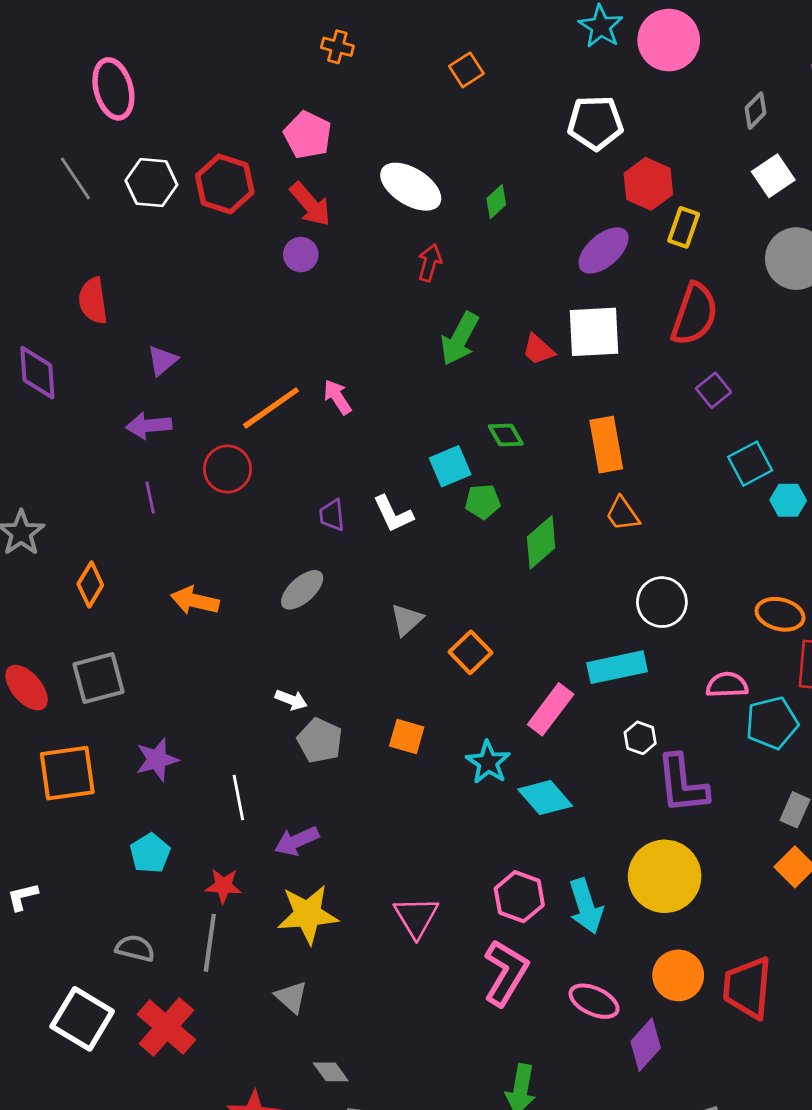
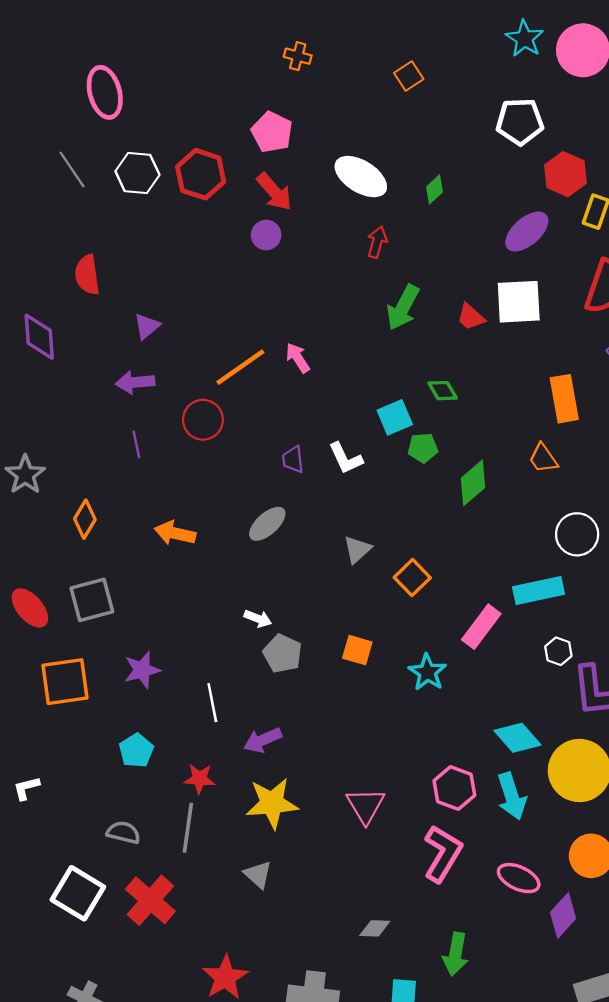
orange rectangle: (606, 445) -> (564, 399), moved
cyan diamond: (545, 798) -> (517, 738), moved
gray diamond: (331, 1072) -> (375, 928), moved, turned -52

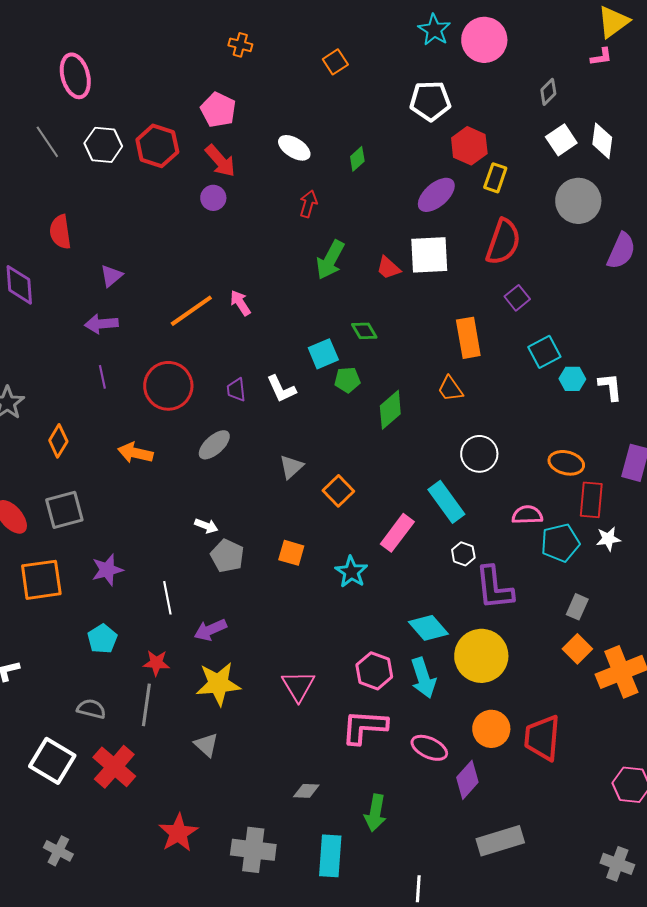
white ellipse: (361, 177) -> (294, 148), size x0.7
red circle: (203, 420) -> (168, 386), moved, size x1.4
cyan rectangle: (539, 590) -> (446, 502), turned 66
pink L-shape: (443, 854) -> (364, 727), turned -117

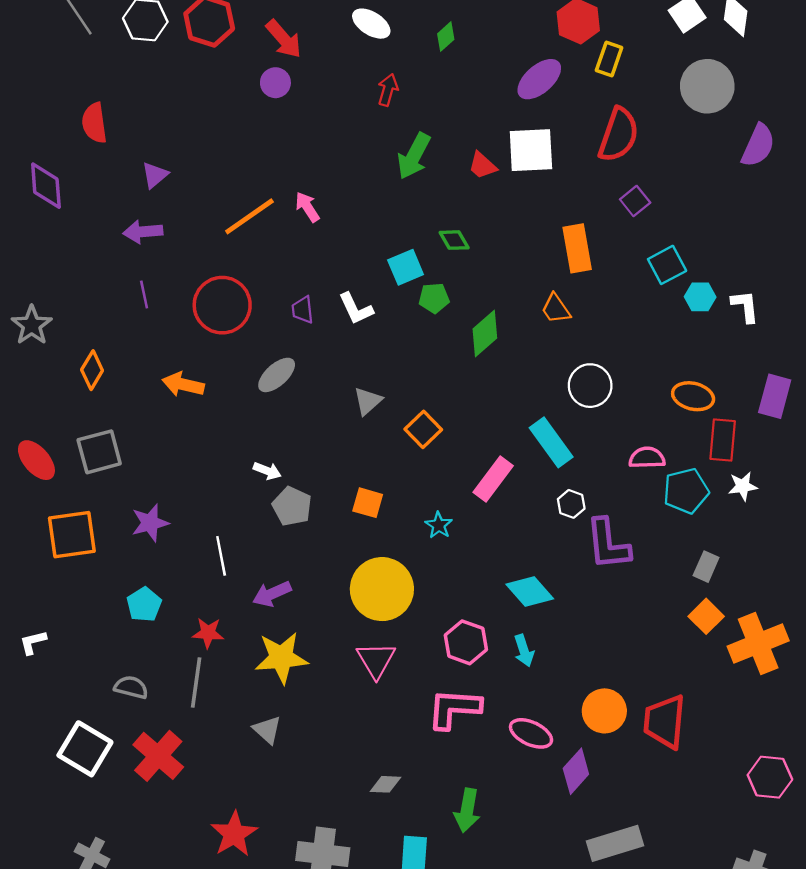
cyan star: (351, 572) -> (439, 525), size x0.7
yellow circle: (481, 656) -> (382, 589), moved
cyan arrow: (423, 678) -> (524, 651), size x0.7

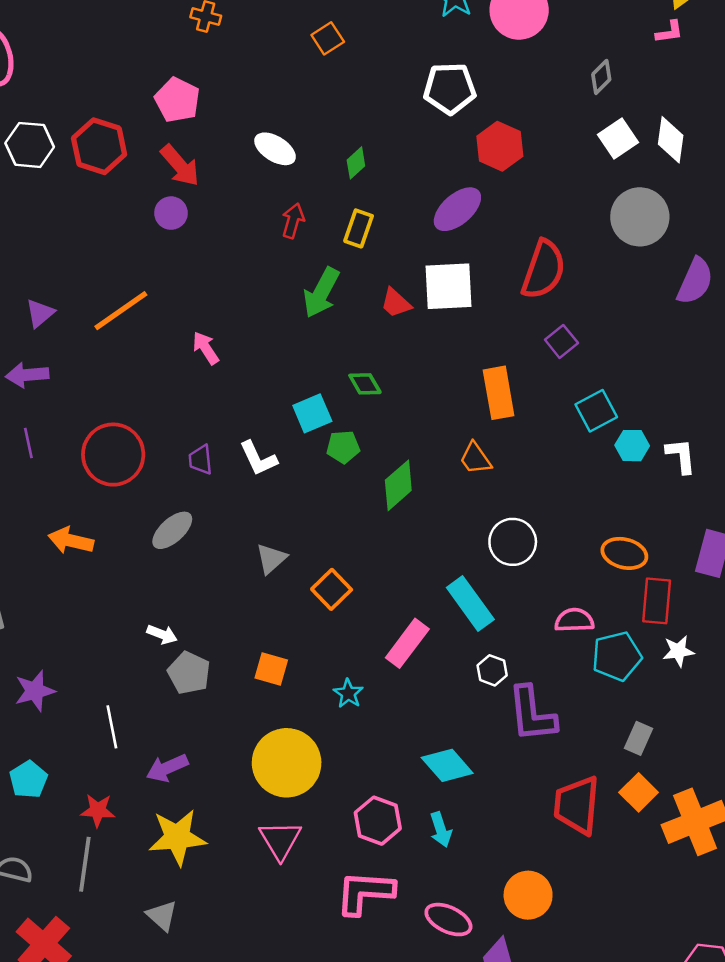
yellow rectangle: (609, 59) -> (359, 228), moved
orange line: (249, 216) -> (121, 311), moved
red trapezoid: (665, 722) -> (577, 805), moved

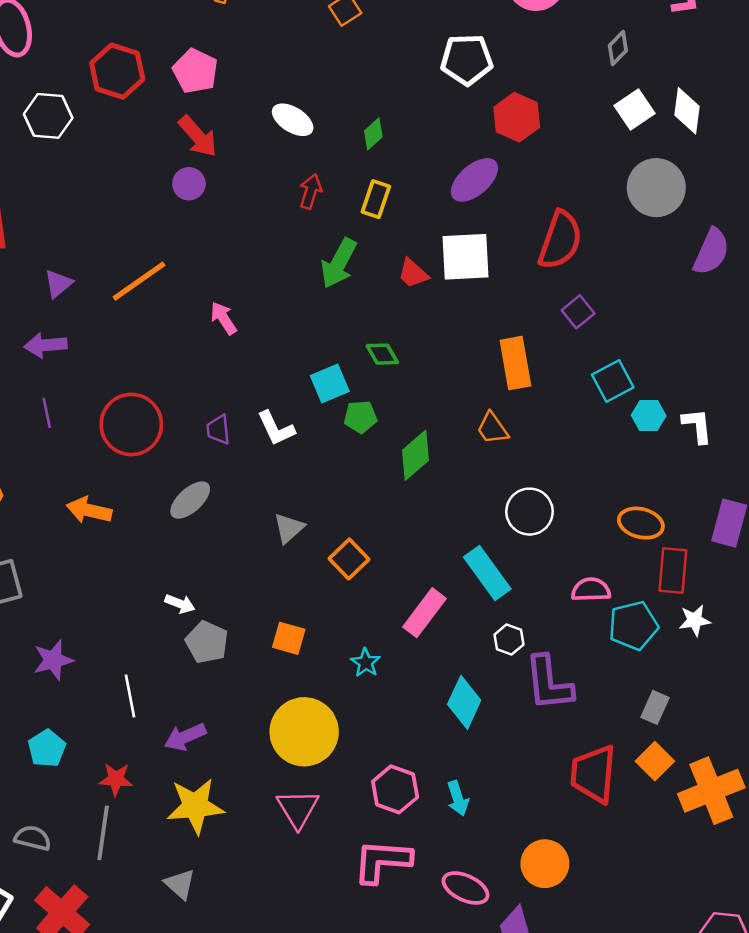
red hexagon: (99, 146) -> (117, 71), moved
cyan diamond: (447, 765) -> (464, 702), moved, turned 66

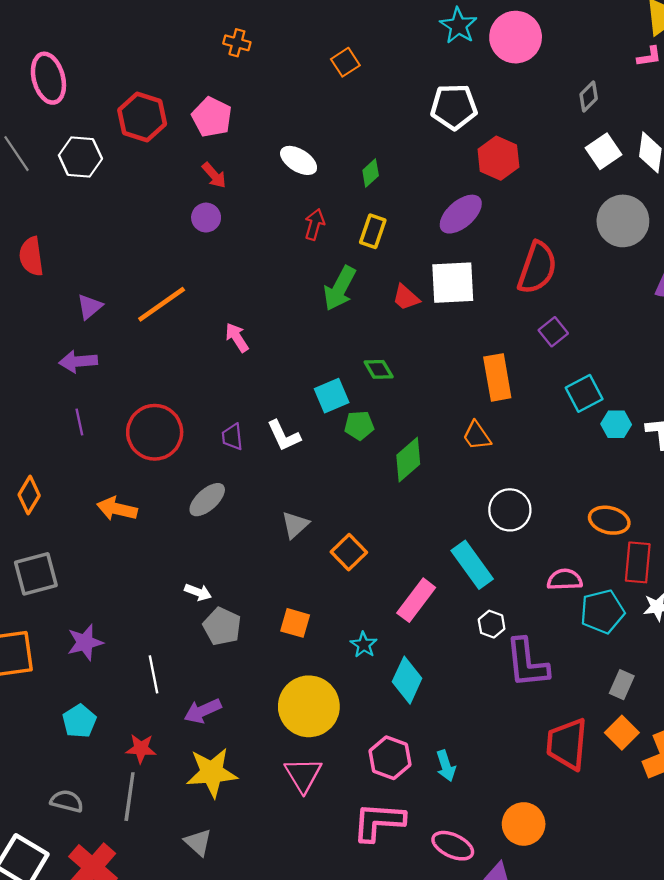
red arrow: (198, 136) -> (214, 175), size x0.7
cyan diamond: (464, 702) -> (407, 680), moved

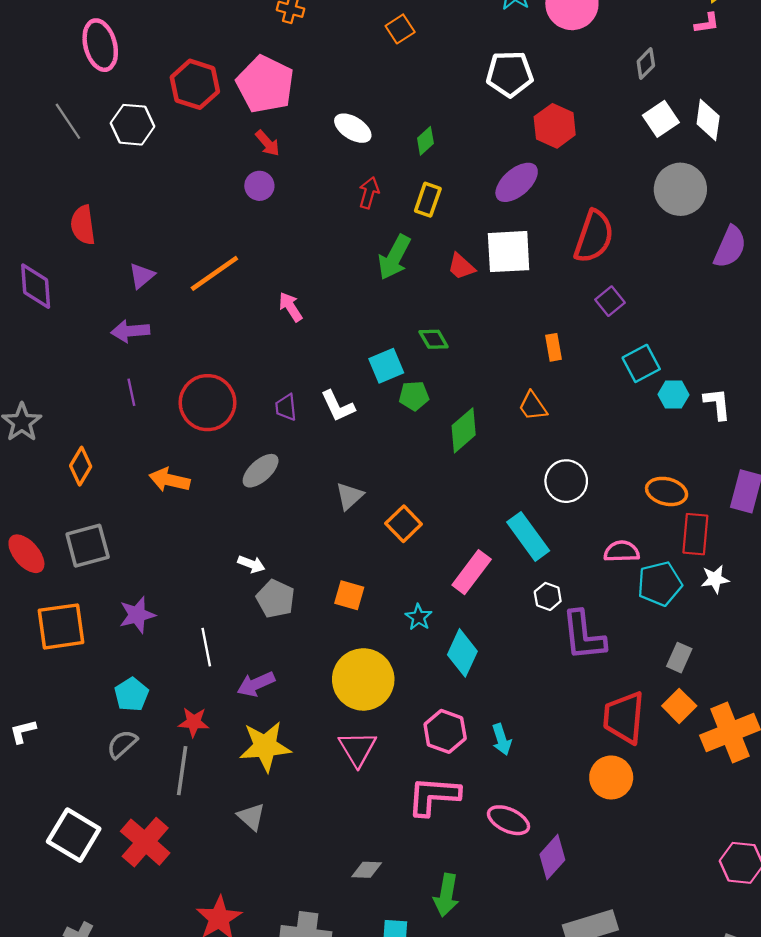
pink pentagon: (212, 117) -> (265, 84), size x1.4
orange rectangle: (497, 377) -> (554, 347), size x0.6
gray semicircle: (67, 801) -> (122, 744), moved, turned -56
orange circle: (524, 824) -> (611, 777), moved

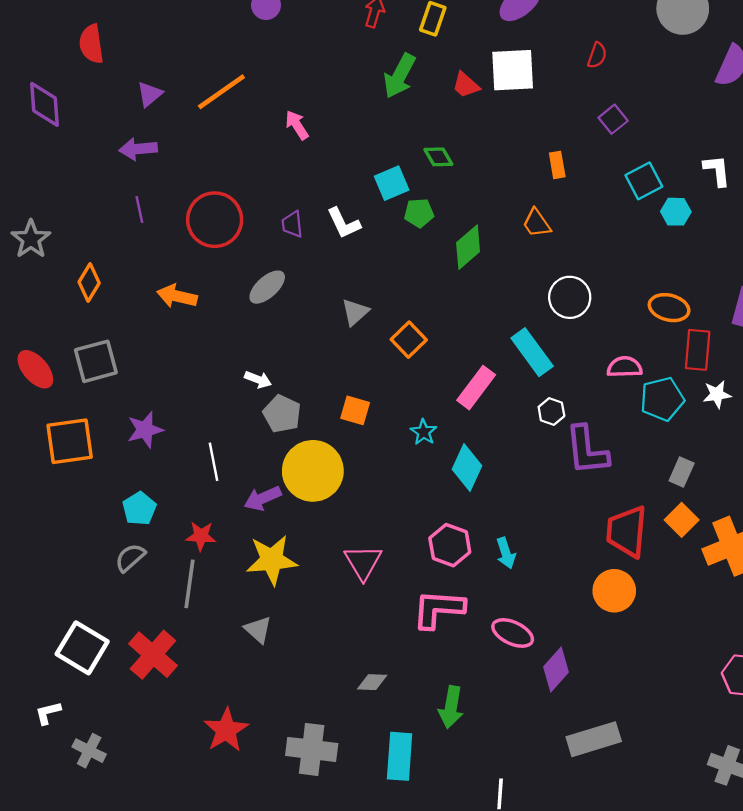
red semicircle: (594, 237) -> (597, 55), size x0.5
white L-shape: (717, 404) -> (717, 171), moved
yellow circle: (363, 679) -> (313, 471), moved
white L-shape: (23, 731) -> (48, 713), moved

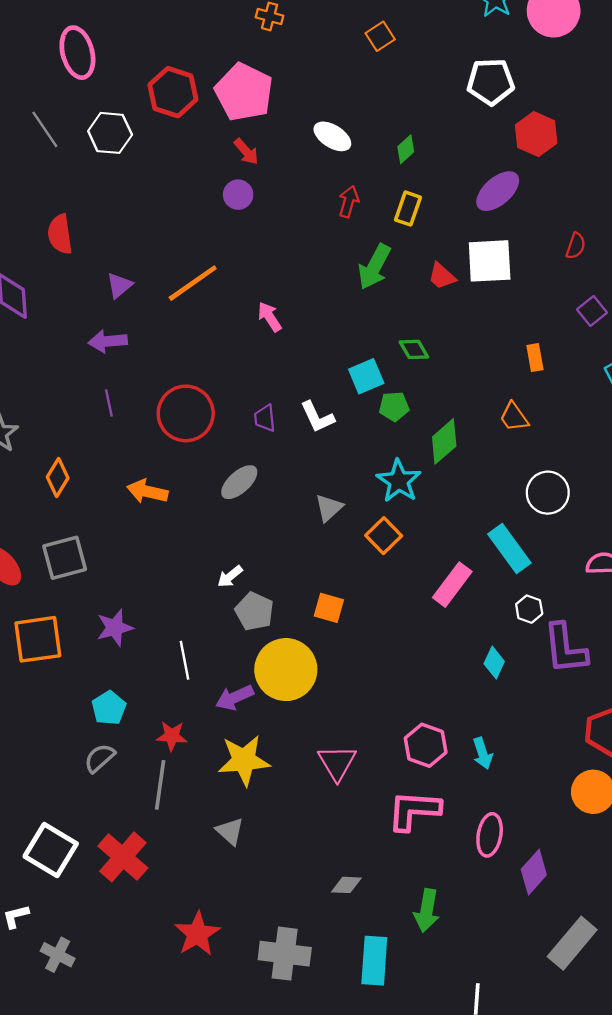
white arrow: (258, 380) -> (230, 576), turned 120
cyan star: (424, 432) -> (399, 481), moved, size x1.6
cyan diamond: (467, 467) -> (494, 663), moved, size x0.7
pink ellipse: (513, 633) -> (490, 835), turned 75
gray rectangle: (594, 739) -> (572, 943), turned -33

